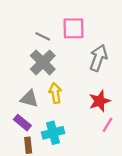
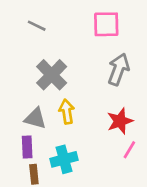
pink square: (73, 28) -> (106, 24), moved
gray line: (43, 36) -> (37, 26), moved
purple rectangle: (22, 123) -> (27, 147), turned 48

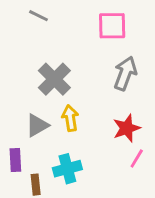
gray line: (37, 26) -> (39, 16), moved
gray triangle: (35, 118) -> (37, 125), turned -45
purple rectangle: (27, 147) -> (15, 160), moved

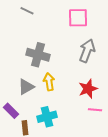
gray cross: (54, 79) -> (38, 55), turned -30
pink line: (137, 159) -> (95, 110), turned 64
purple rectangle: (15, 160) -> (11, 111), turned -42

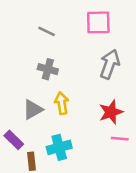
gray line: (27, 11) -> (47, 31), moved
gray cross: (38, 55) -> (48, 69), size x0.7

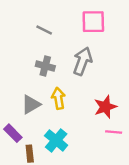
gray arrow: (110, 64) -> (83, 61), moved
cyan cross: (59, 147) -> (56, 140), turned -35

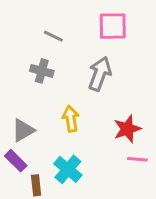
gray cross: (45, 66) -> (42, 71), moved
gray triangle: (31, 104) -> (23, 130), moved

